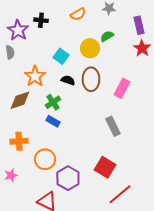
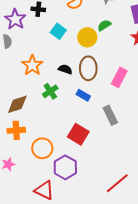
cyan square: (61, 56) -> (58, 31), moved
brown diamond: (20, 100) -> (17, 104), moved
blue rectangle: (53, 121) -> (83, 95), moved
red square: (105, 167) -> (78, 134), moved

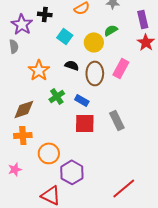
black semicircle: (65, 69) -> (72, 65), moved
pink rectangle: (119, 77) -> (121, 68), moved
blue rectangle: (83, 95) -> (82, 100), moved
red square: (78, 134) -> (85, 123), moved, turned -30

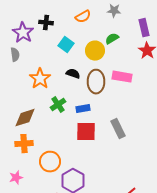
pink rectangle: (121, 68) -> (122, 77), turned 72
blue rectangle: (82, 100) -> (83, 109), turned -40

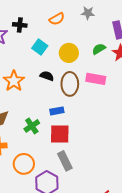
green semicircle: (112, 39) -> (99, 49), moved
green cross: (58, 105) -> (32, 126), moved
gray rectangle: (118, 129) -> (65, 161), moved

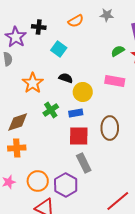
yellow circle: (69, 53) -> (83, 92), moved
brown ellipse: (70, 84) -> (110, 128), moved
green cross: (32, 126) -> (51, 110), moved
orange circle: (24, 164) -> (38, 181), moved

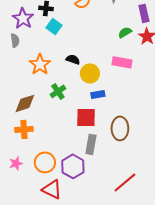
cyan square: (59, 49) -> (54, 26), moved
blue rectangle: (76, 113) -> (98, 94), moved
brown ellipse: (110, 128) -> (120, 128), moved
gray rectangle: (84, 163) -> (91, 144), turned 36

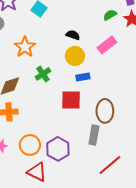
black semicircle: (73, 59) -> (73, 35), moved
pink rectangle: (122, 62) -> (107, 45), turned -48
gray rectangle: (91, 144) -> (94, 135), moved

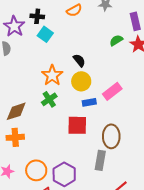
black semicircle: (73, 35) -> (79, 60), turned 32
pink rectangle: (107, 45) -> (112, 91), moved
orange star: (25, 47) -> (52, 75), moved

